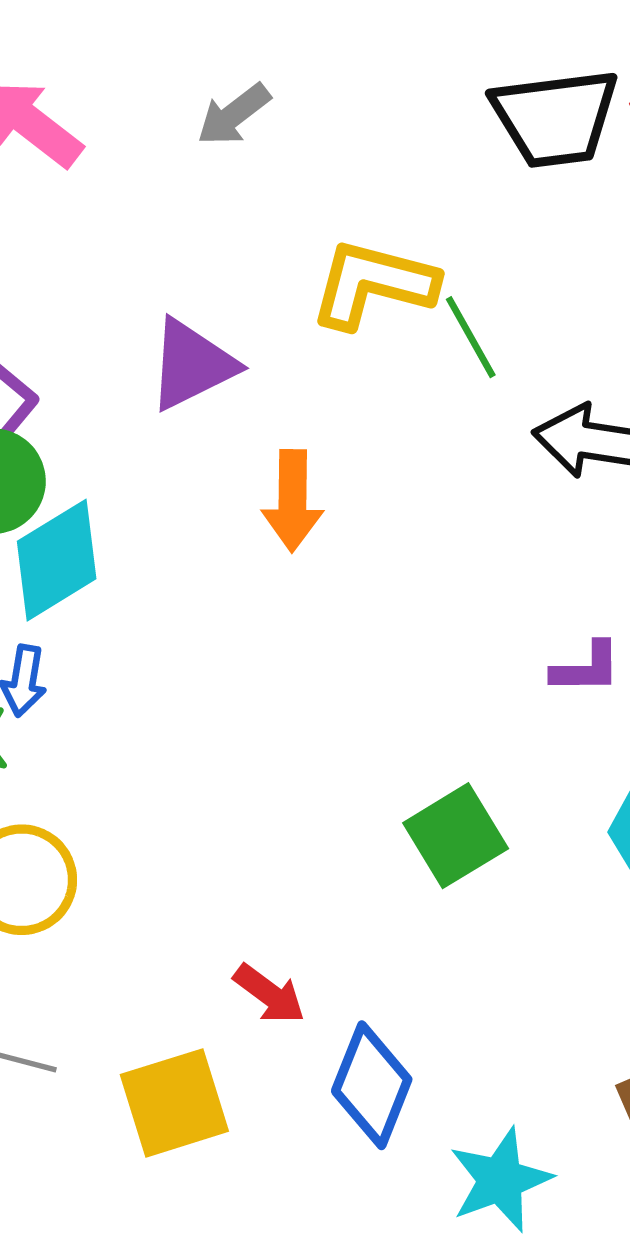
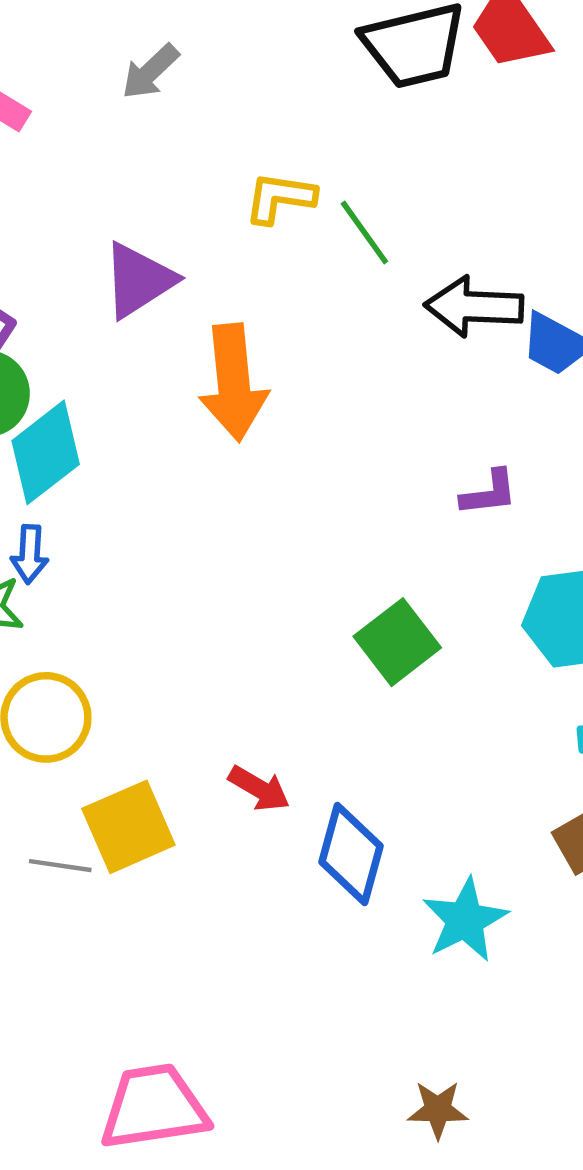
yellow L-shape: (373, 284) -> (280, 198), size x0.7
orange arrow: (292, 501) -> (233, 383), size x1.4
yellow square: (174, 1103) -> (128, 827), moved

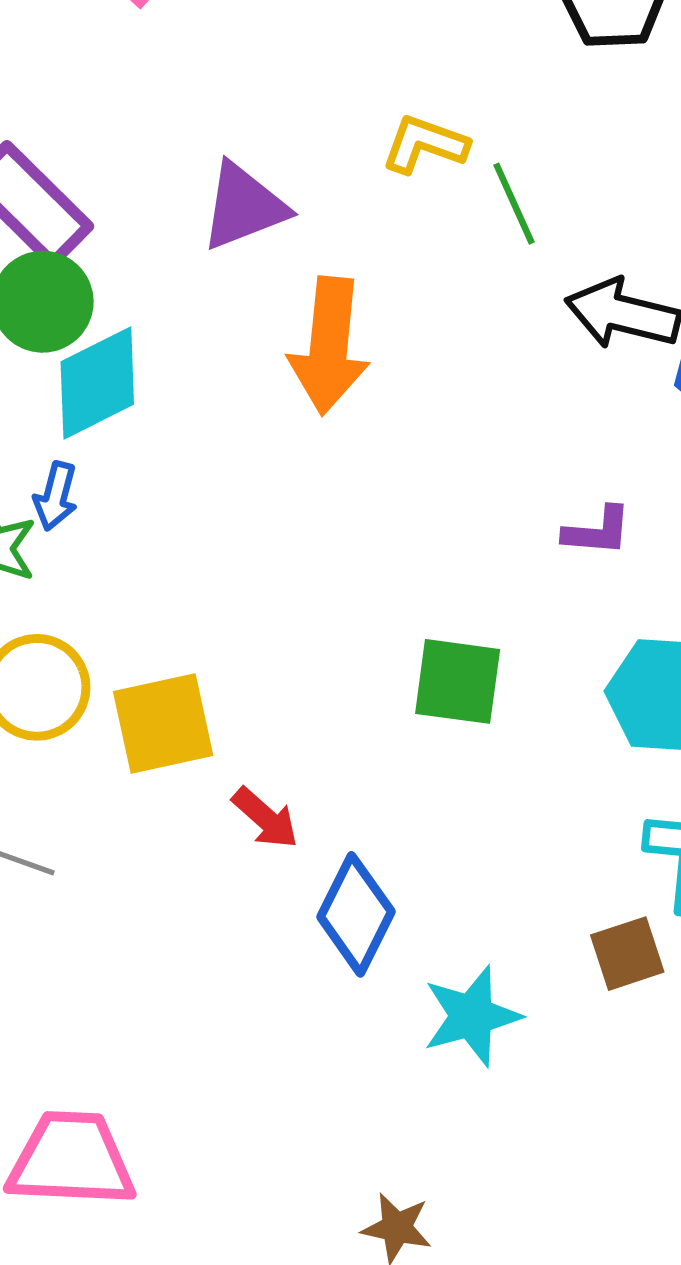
green square: (397, 642) -> (458, 681), turned 34
yellow square: (128, 827) -> (163, 724), moved

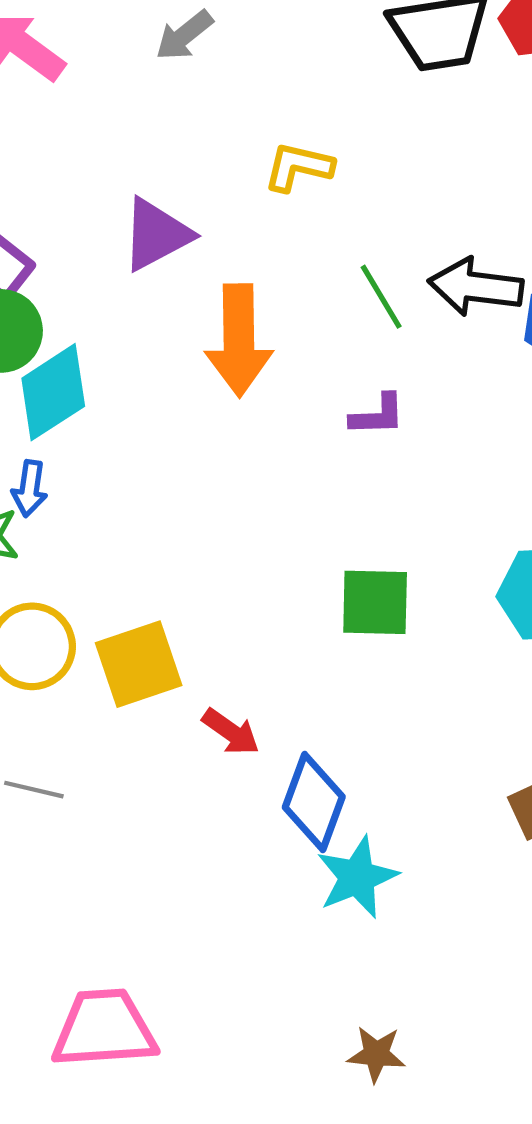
green line: (514, 204) -> (381, 297), moved
purple L-shape: (597, 531) -> (377, 415), moved
cyan star: (472, 1016) -> (357, 877), moved

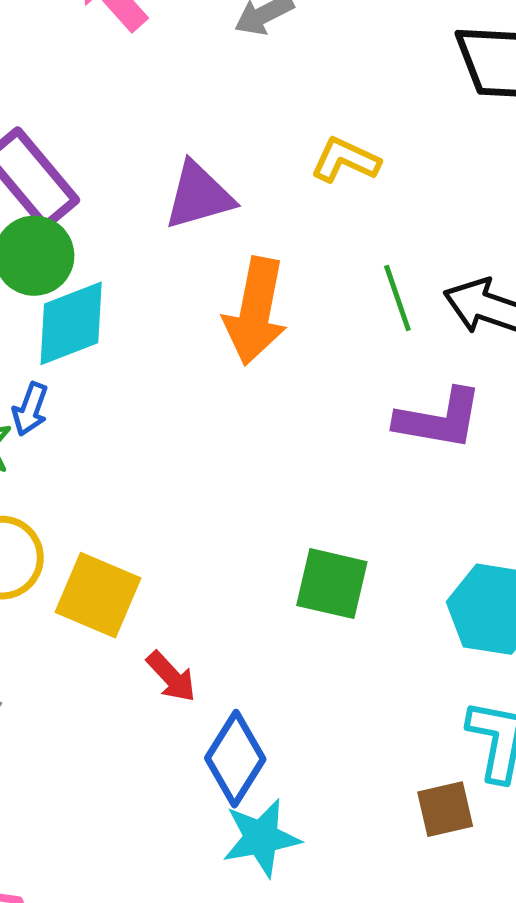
purple L-shape: (377, 415) -> (439, 419), moved, size x1.6
yellow square: (139, 664) -> (98, 595), turned 30

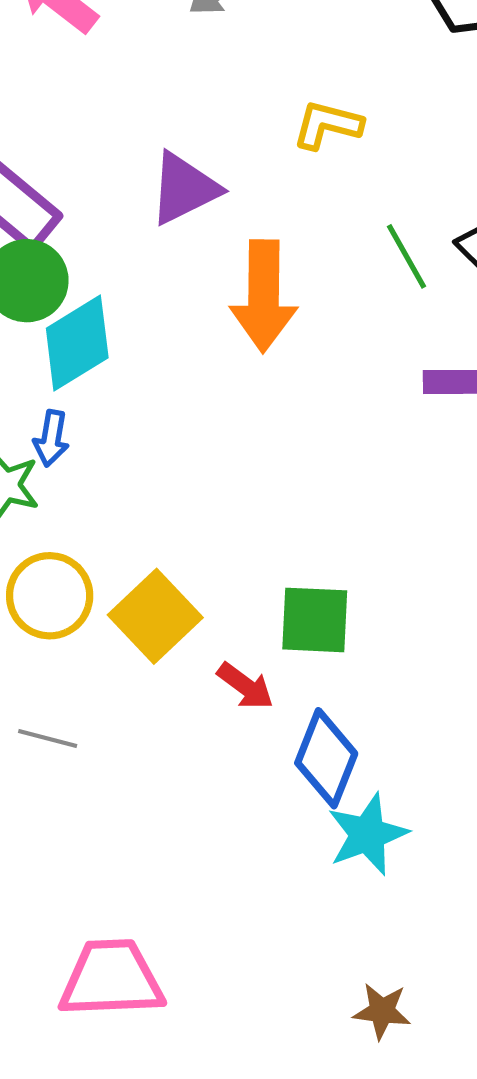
green square: (332, 584) -> (315, 620), moved
yellow square: (98, 595) -> (155, 616), turned 34

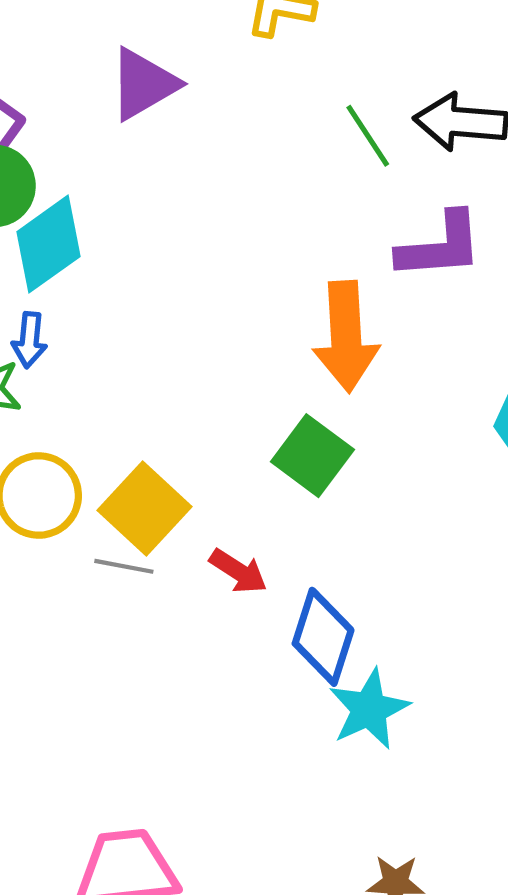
orange arrow: (264, 296) -> (346, 337), moved
green square: (315, 620) -> (312, 456), moved, turned 38
gray line: (48, 738) -> (124, 566), moved

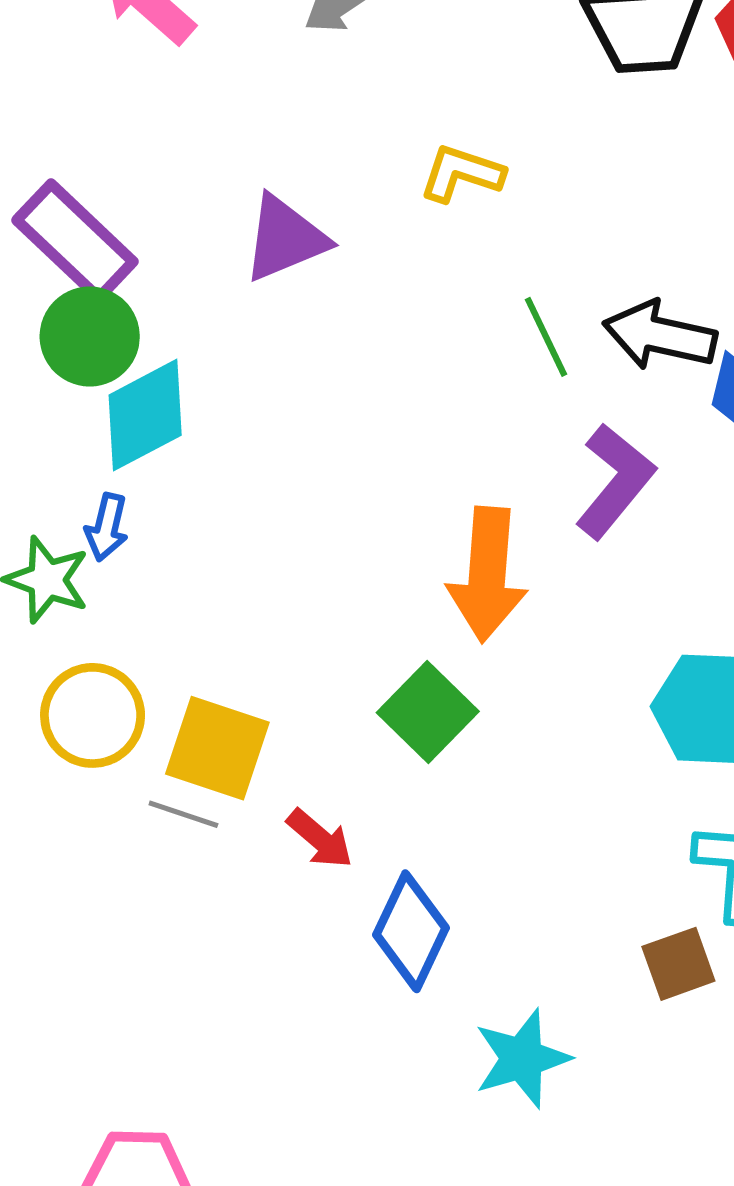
purple L-shape: (440, 246) -> (615, 481), turned -54
yellow square: (144, 508) -> (217, 748), turned -32
cyan star: (369, 709) -> (522, 1058), moved

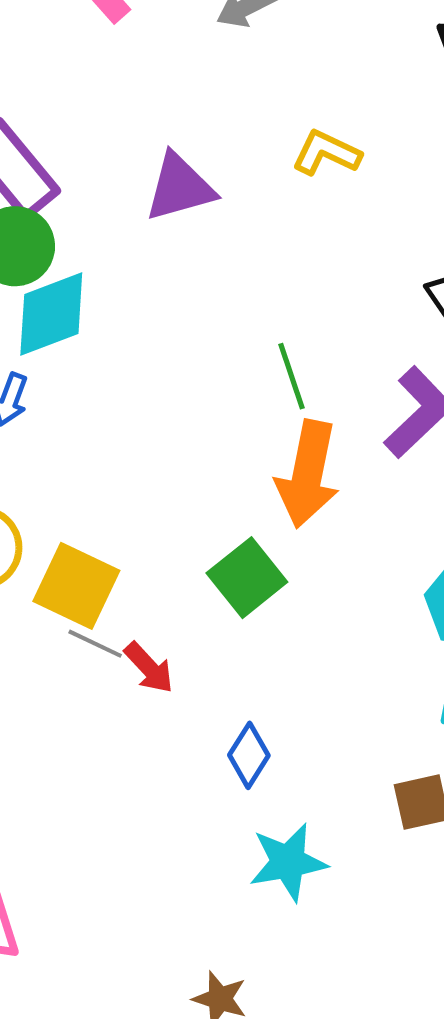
green line: (546, 337) -> (291, 376), moved
gray line: (183, 814) -> (95, 644), moved
blue diamond: (411, 931) -> (249, 755), moved, size x0.7

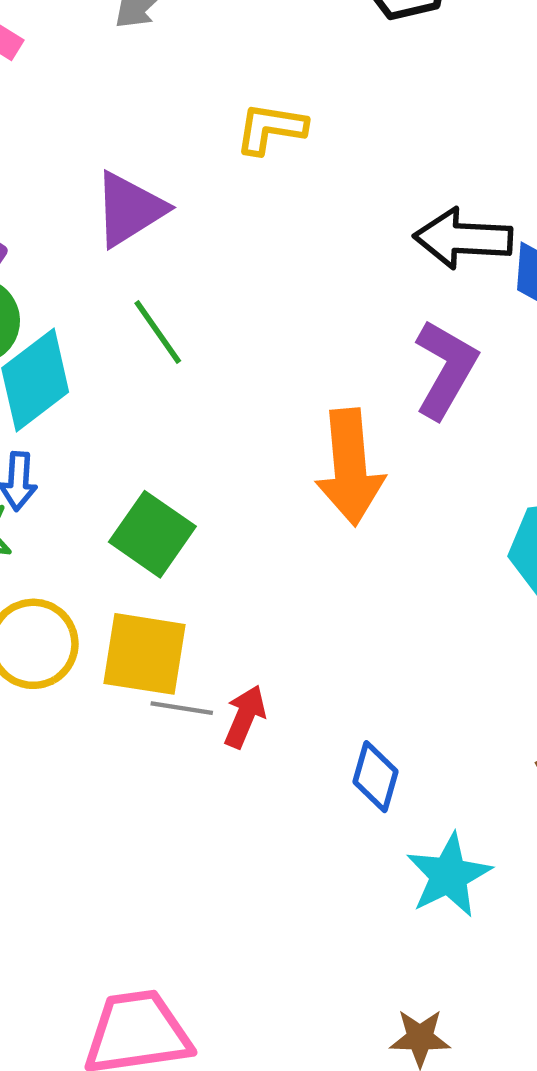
green line: (291, 376) -> (158, 332), moved
green square: (247, 578) -> (152, 534), moved
red arrow: (149, 668) -> (245, 717), turned -98

